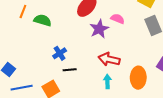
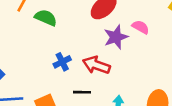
red arrow: (109, 59) -> (96, 65), moved
black line: (70, 70) -> (82, 92), moved

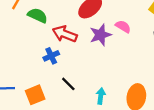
red arrow: (96, 65) -> (65, 34), moved
black line: (82, 92) -> (68, 84), turned 42

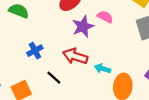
red arrow: (65, 34) -> (75, 56), moved
cyan arrow: (101, 96) -> (103, 69), moved, turned -77

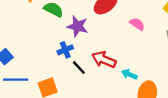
purple star: (83, 27) -> (78, 26), moved, turned 30
black line: (54, 78) -> (79, 68), moved

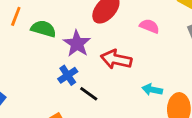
purple star: (78, 26) -> (77, 44), turned 30
red arrow: (104, 60) -> (116, 59), moved

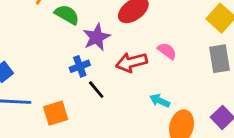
pink semicircle: (149, 26) -> (167, 51), moved
red arrow: (116, 59) -> (131, 62), turned -40

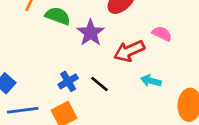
blue cross: (80, 66) -> (68, 81), moved
cyan arrow: (160, 101) -> (151, 81), moved

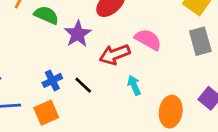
pink semicircle: (162, 34) -> (148, 39), size x1.4
cyan arrow: (151, 81) -> (134, 85), turned 48

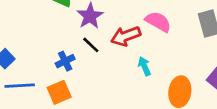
black line: (83, 85) -> (91, 45), moved

